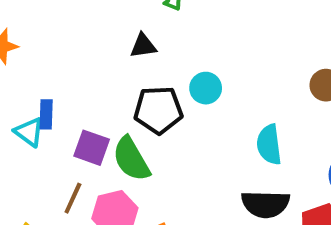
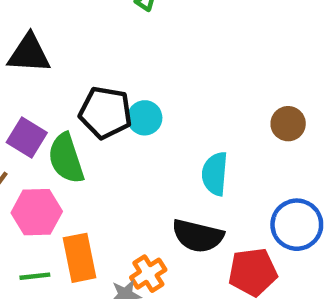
black triangle: (143, 46) -> (29, 54), moved, size x1.5
cyan circle: (206, 88) -> (145, 118), moved

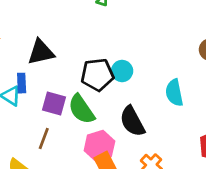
pink hexagon: (37, 212) -> (99, 146), moved
black semicircle: (198, 236) -> (132, 121), moved, turned 64

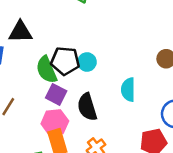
purple square: (54, 103) -> (56, 94), moved
green semicircle: (81, 109) -> (46, 70), moved

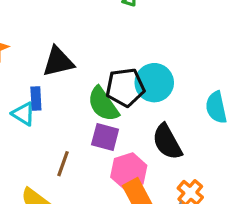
cyan circle: (87, 62) -> (154, 83), size x1.5
purple square: (56, 94) -> (105, 137), moved

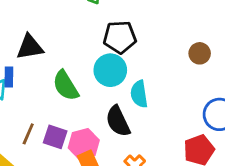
black pentagon: (125, 87) -> (120, 37), moved
cyan semicircle: (216, 107) -> (139, 94), moved
purple square: (105, 137) -> (55, 137), moved

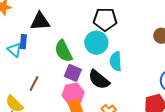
black semicircle: (118, 121) -> (99, 80), turned -30
purple square: (55, 137) -> (73, 73), moved

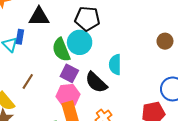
black pentagon: (105, 19) -> (87, 19), moved
cyan circle: (96, 43) -> (80, 42), moved

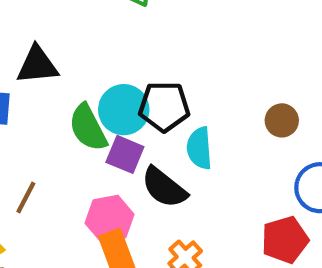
black pentagon: (87, 19) -> (164, 106), moved
brown circle: (165, 41) -> (282, 120), moved
purple square: (69, 73) -> (125, 154), moved

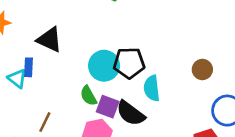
black triangle: (37, 65) -> (50, 40), turned 32
green semicircle: (88, 128) -> (88, 96), moved, size x0.7
purple square: (125, 154) -> (108, 107), moved

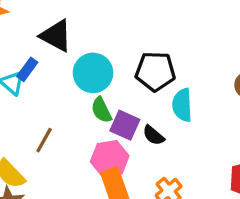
cyan circle: (104, 66) -> (93, 73), moved
blue rectangle: (29, 67) -> (27, 69), turned 30
black semicircle: (131, 113) -> (154, 135), size x0.6

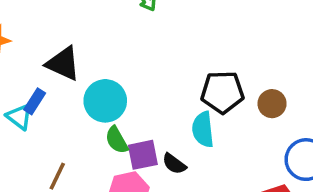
black pentagon: (155, 71) -> (222, 92), moved
purple square: (125, 125) -> (143, 155), turned -32

